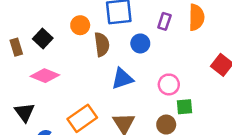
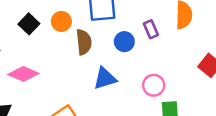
purple rectangle: (164, 21) -> (151, 29), moved, turned -42
black square: (43, 38) -> (29, 24), moved

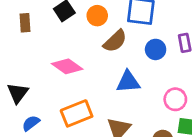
brown semicircle: (84, 42) -> (115, 41), turned 40
pink diamond: (23, 74) -> (67, 66), moved

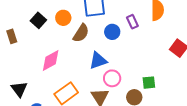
pink diamond: (67, 66) -> (51, 61), turned -50
pink circle: (175, 99) -> (112, 78), moved

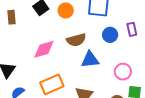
brown semicircle: (81, 33) -> (76, 40), moved, turned 30
pink circle: (112, 78) -> (123, 72), moved

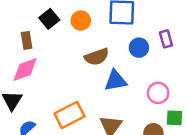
brown rectangle: (11, 17) -> (27, 40), moved
pink diamond: (44, 49) -> (25, 70), moved

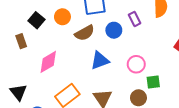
brown semicircle: (97, 57) -> (85, 33), moved
pink diamond: (25, 70) -> (48, 62), moved

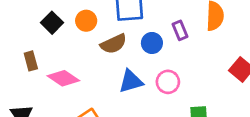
brown rectangle: (21, 41) -> (31, 61), moved
pink diamond: (48, 62) -> (63, 78), turned 60
pink circle: (136, 64) -> (168, 82), moved

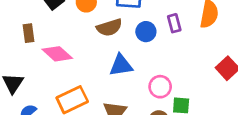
pink circle: (168, 82) -> (160, 87), moved

